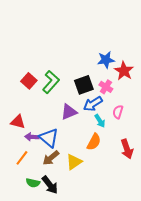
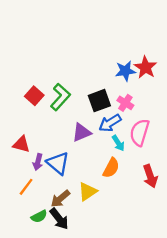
red star: (124, 71) -> (145, 67), moved
pink semicircle: (118, 112) -> (140, 132), size x1.6
purple arrow: (32, 137) -> (38, 162), turned -80
brown arrow: (51, 158) -> (60, 199), moved
green semicircle: (33, 183) -> (39, 216), turned -40

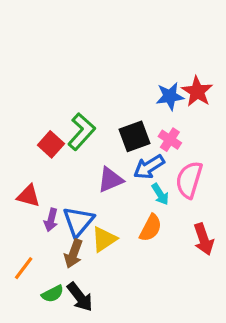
red square: (34, 96) -> (51, 144), moved
blue triangle: (58, 163) -> (78, 222), turned 30
orange line: (26, 187) -> (24, 268), moved
yellow triangle: (88, 192) -> (104, 239), moved
brown arrow: (60, 199) -> (73, 254), moved, turned -30

